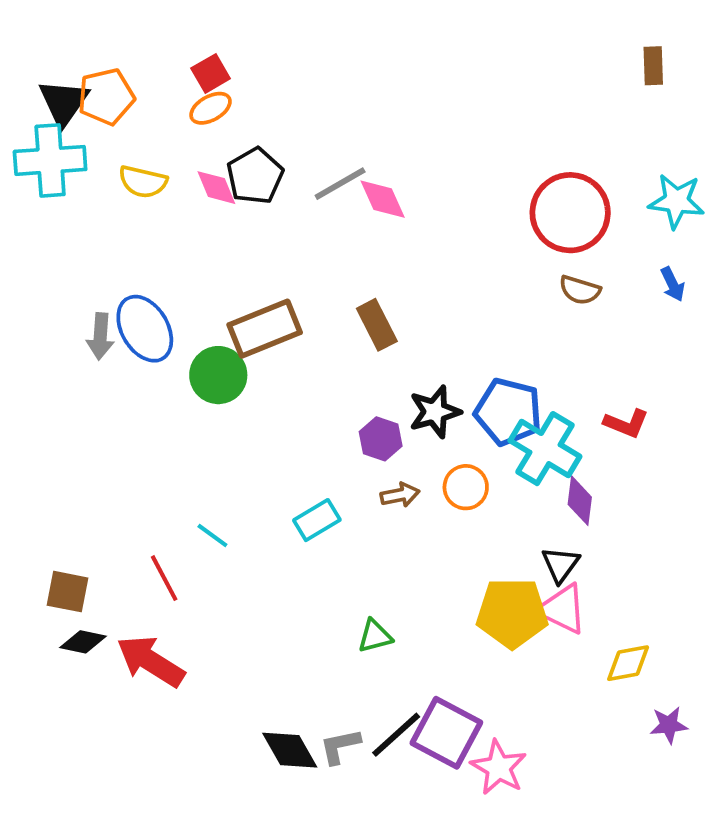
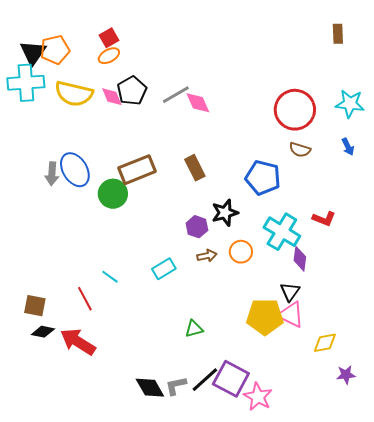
yellow semicircle: (143, 182) -> (74, 94), size x1.5
blue pentagon: (508, 412) -> (263, 178), moved

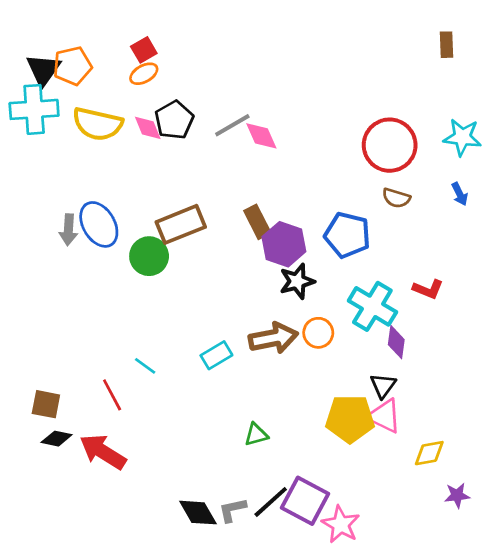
purple hexagon: (197, 227) -> (284, 244), moved, size x1.5
brown arrow: (207, 256) -> (273, 338), size x1.8

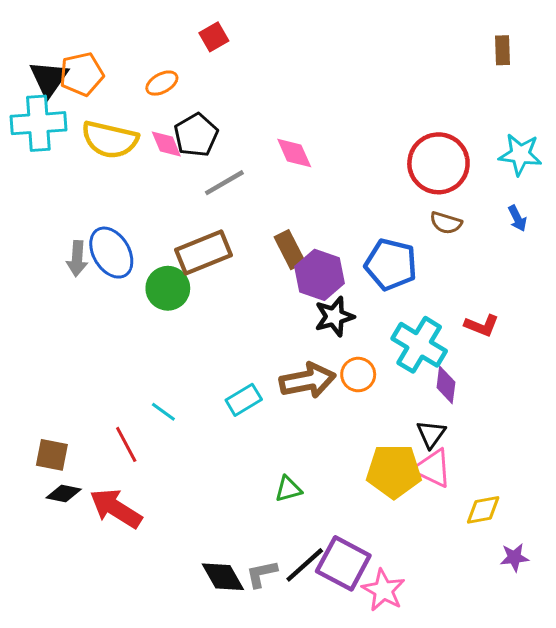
red square: (144, 50) -> (214, 37), moved
gray line: (232, 125) -> (224, 183), moved

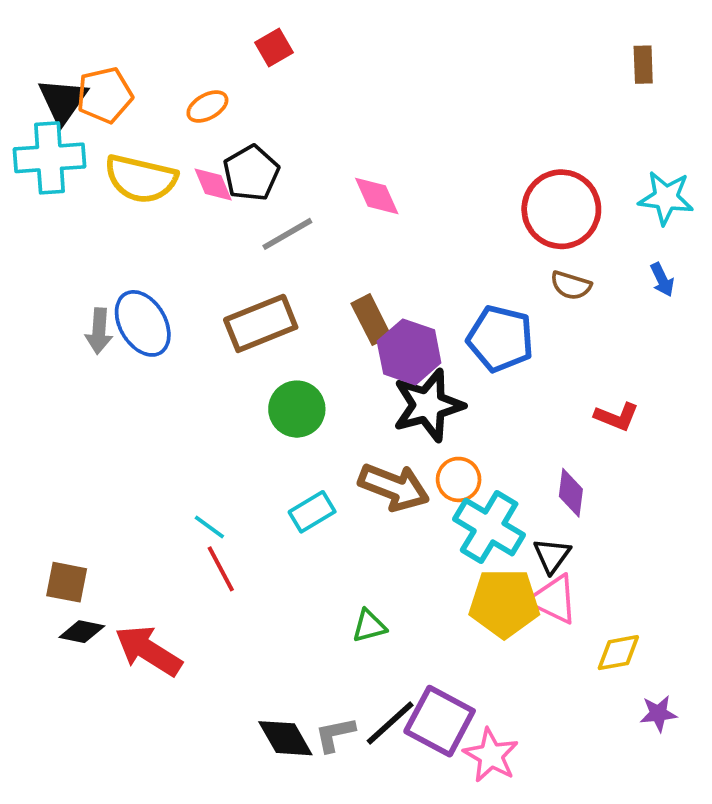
green circle: (168, 288) -> (297, 409), moved
black star: (334, 317) -> (428, 405), size x1.4
cyan cross: (419, 345) -> (489, 527), moved
brown arrow: (308, 380) -> (394, 487), turned 32
red line: (126, 444) -> (221, 569), moved

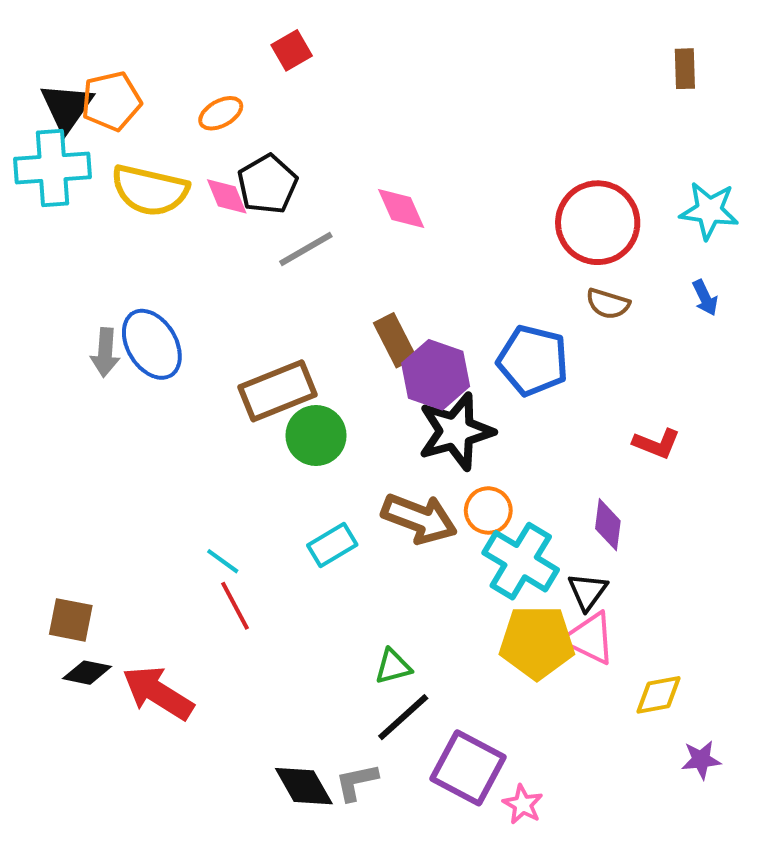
brown rectangle: (261, 323) -> (277, 391), moved
black line: (390, 723) -> (403, 717), moved
pink star: (491, 755) -> (523, 804), size x0.7

